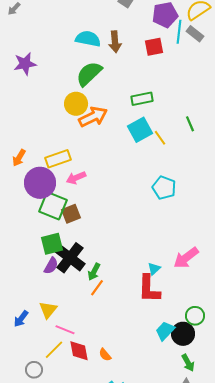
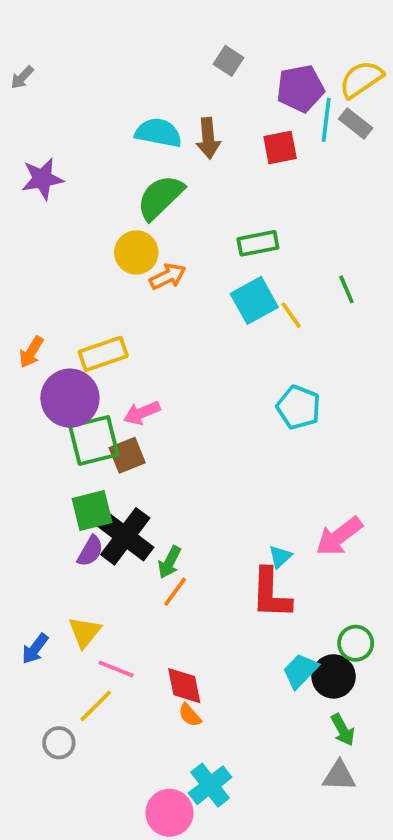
orange arrow: (93, 117) -> (168, 276), size x0.7
pink arrow: (76, 178) -> (142, 413), moved
green square: (53, 206) -> (94, 440), turned -36
red diamond: (79, 351) -> (184, 686), moved

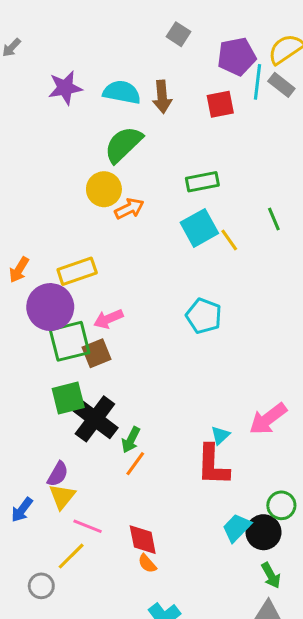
purple star: (42, 179) -> (65, 88), moved
cyan pentagon: (299, 407) -> (204, 316), moved
purple semicircle: (90, 551) -> (58, 474), moved

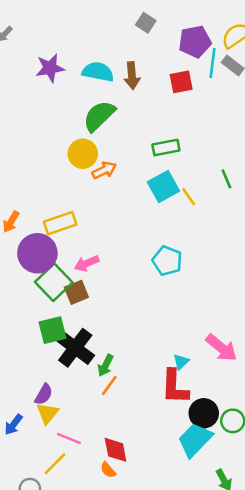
green square: (70, 341) -> (54, 282), turned -30
pink arrow: (268, 419) -> (221, 348), turned -104
cyan trapezoid: (237, 528) -> (195, 440), size x1.4
black circle: (263, 532) -> (204, 413), moved
orange semicircle: (147, 564) -> (108, 470), moved

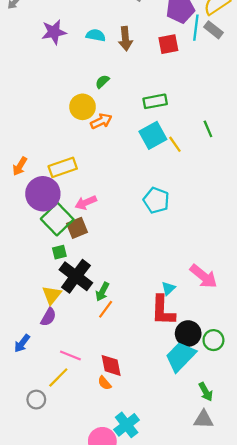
cyan semicircle: (98, 72) -> (96, 35), size x0.7
green semicircle: (99, 116) -> (102, 82), moved, size x0.5
green square: (53, 330) -> (59, 252), moved, size x0.6
yellow triangle: (47, 413) -> (52, 295), moved

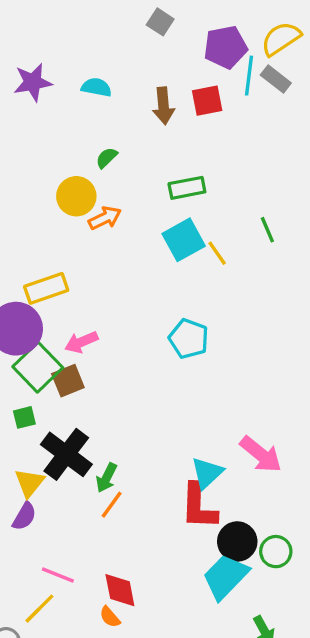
brown arrow: (125, 39) -> (163, 106), moved
green square: (59, 252) -> (24, 417), moved
cyan triangle: (168, 288) -> (207, 473), size x1.5

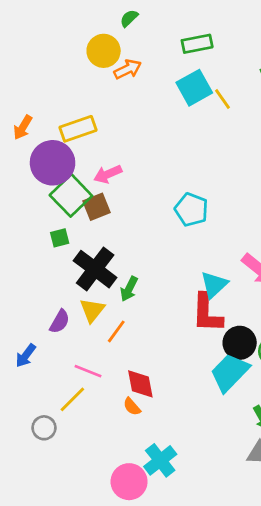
cyan pentagon: (189, 339) -> (191, 210), moved
yellow triangle: (29, 483) -> (92, 310), moved
orange line: (112, 505) -> (116, 331), moved

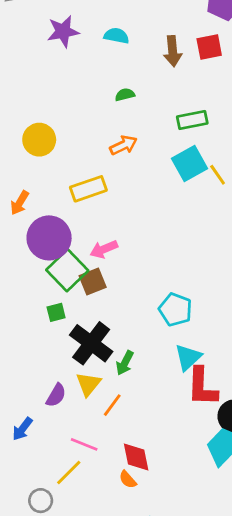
green semicircle: (129, 18) -> (125, 95), turned 30
yellow circle: (104, 51) -> (39, 140), moved
yellow rectangle: (78, 129) -> (88, 189), moved
cyan pentagon: (191, 210) -> (175, 310), moved
cyan triangle: (214, 285) -> (188, 357), moved

